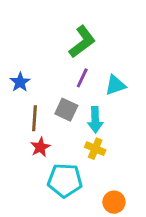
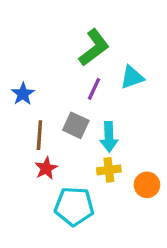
cyan triangle: (115, 85) -> (132, 77), moved
yellow cross: (95, 149) -> (109, 170), turned -30
orange circle: (114, 202) -> (147, 185), moved

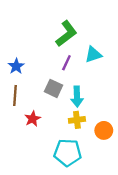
brown line: (39, 135) -> (15, 95), moved
cyan pentagon: (74, 206) -> (68, 153), moved

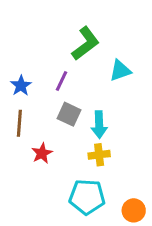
purple line: (66, 63) -> (62, 81), moved
orange circle: (104, 130) -> (134, 210), moved

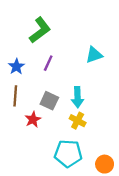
green L-shape: (86, 43) -> (40, 30), moved
gray square: (69, 114) -> (49, 101), moved
yellow cross: (99, 155) -> (78, 121), turned 35

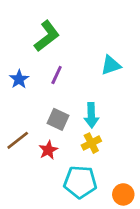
brown line: (15, 96) -> (18, 140), moved, turned 48
red star: (33, 119) -> (48, 150), moved
yellow cross: (78, 121) -> (91, 143), turned 35

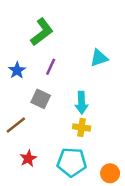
gray square: (58, 119) -> (41, 99), moved
yellow cross: (91, 143) -> (82, 127), turned 35
red star: (48, 150) -> (28, 158), moved

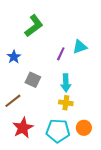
purple line: (51, 67) -> (61, 54), moved
red star: (28, 158) -> (23, 128), size x1.5
orange circle: (110, 173) -> (84, 128), moved

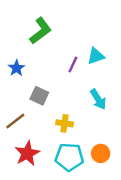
cyan arrow: (66, 83) -> (98, 99), moved, turned -30
yellow cross: (66, 103) -> (65, 123), moved

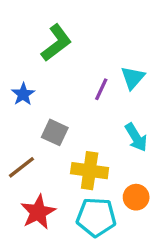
cyan triangle: (96, 56) -> (133, 78), turned -30
yellow cross: (65, 123) -> (90, 171), size x1.5
orange circle: (101, 153) -> (136, 197), moved

